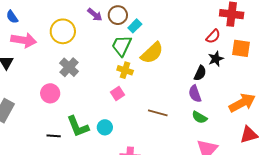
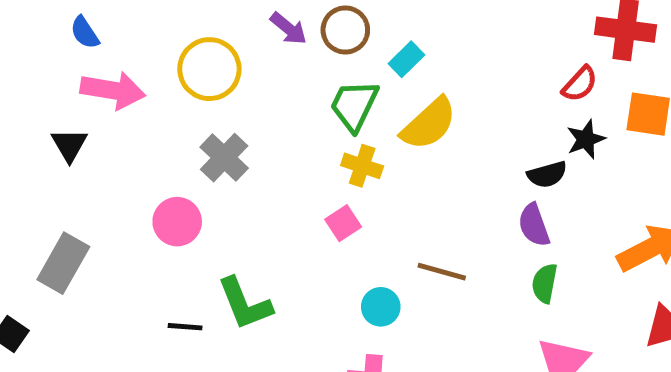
cyan rectangle: (135, 26) -> (406, 59), moved
black semicircle: (200, 73) -> (547, 174), turned 49
green semicircle: (199, 117) -> (545, 283), turned 70
cyan circle: (105, 127) -> (381, 307), moved

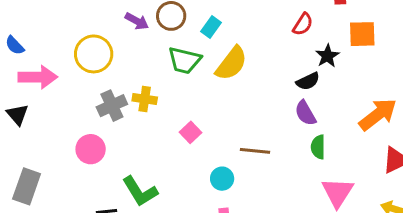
red semicircle: (580, 84) -> (303, 24), moved
green trapezoid: (354, 105) -> (184, 60), turned -92
gray cross: (224, 158) -> (112, 106), turned 32
yellow cross: (362, 166) -> (145, 99), moved

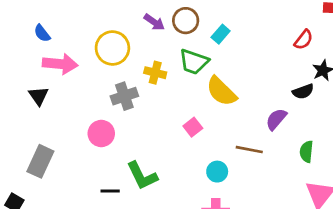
yellow semicircle: (231, 63) -> (221, 91), moved, turned 92
yellow cross: (145, 99) -> (155, 73), moved
purple semicircle: (305, 113) -> (276, 119), moved, turned 65

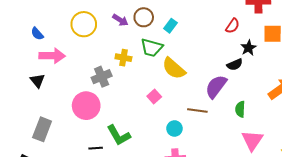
yellow circle: (112, 48) -> (84, 24), moved
purple semicircle: (276, 119) -> (216, 86), size x1.4
pink circle: (101, 133) -> (86, 106), size x1.4

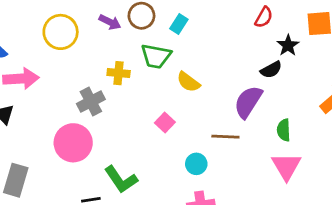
yellow semicircle: (174, 68) -> (188, 82), size x0.7
pink triangle: (252, 140) -> (286, 166), moved

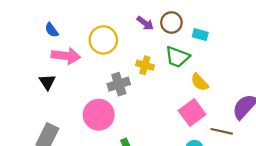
cyan rectangle: (179, 24) -> (200, 35), turned 63
yellow circle: (61, 32) -> (103, 40), moved
pink square: (165, 123) -> (192, 112), moved, size x1.6

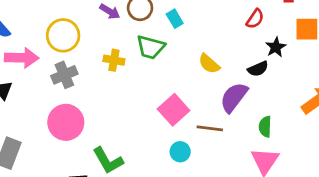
cyan rectangle: (200, 35) -> (175, 19), turned 49
yellow semicircle: (200, 82) -> (209, 64), moved
gray cross: (119, 84) -> (64, 75), moved

